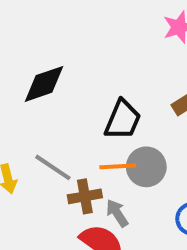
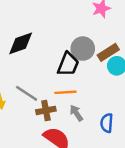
gray circle: (146, 167) -> (83, 49), moved
gray arrow: (117, 213) -> (76, 113), moved

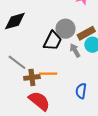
orange line: (65, 92) -> (48, 74), moved
gray arrow: (76, 113) -> (75, 50), moved

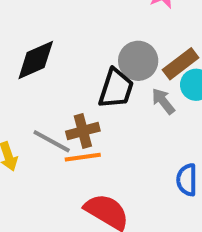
orange line: (48, 74) -> (83, 157), moved
brown cross: (32, 77) -> (83, 131), moved

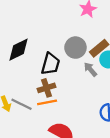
black trapezoid: (116, 88) -> (50, 64), moved
gray line: (52, 141) -> (21, 104), moved

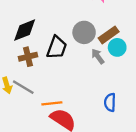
brown cross: (47, 88) -> (28, 57), moved
orange line: (47, 102) -> (52, 103), moved

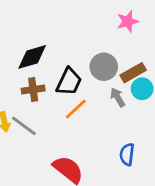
orange line: (52, 103) -> (76, 109), moved, turned -42

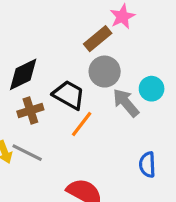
brown rectangle: (133, 73) -> (98, 39), moved
black trapezoid: (69, 82) -> (69, 95), turned -76
gray arrow: (118, 97) -> (126, 103), size x1.4

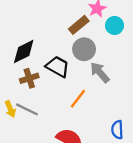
cyan circle: (152, 89) -> (115, 25), moved
orange line: (82, 124) -> (78, 99), moved
blue semicircle: (147, 165) -> (117, 130), moved

